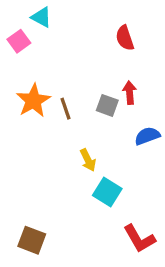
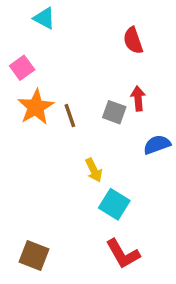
pink square: (19, 41) -> (22, 68), moved
red L-shape: (139, 239) -> (123, 254), moved

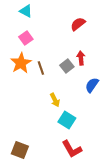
red semicircle: (133, 40) -> (78, 24), turned 70
pink square: (22, 68) -> (26, 38), moved
gray square: (114, 112) -> (67, 66), turned 32
blue semicircle: (157, 145) -> (92, 85), turned -35

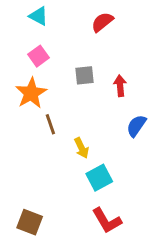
red semicircle: (78, 24) -> (102, 22), moved
gray square: (67, 66) -> (84, 75), moved, turned 32
brown line: (41, 68) -> (50, 124), moved
cyan square: (67, 120) -> (99, 178), turned 30

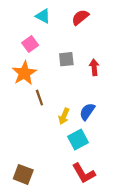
cyan triangle: (39, 16) -> (43, 16), moved
blue semicircle: (136, 126) -> (87, 112), moved
yellow arrow: (82, 148) -> (64, 116), turned 49

